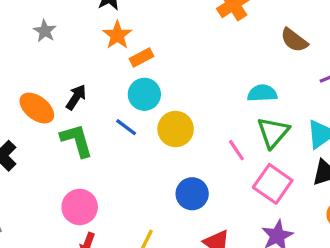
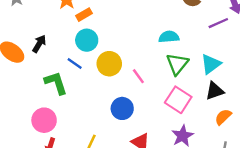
green L-shape: (77, 140) -> (56, 83), moved
pink line: (236, 150) -> (138, 76), moved

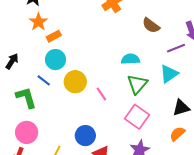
cyan triangle: (211, 64) -> (169, 74), moved
black triangle: (215, 91) -> (181, 108), moved
blue circle: (122, 108) -> (85, 136), moved
pink circle: (44, 120) -> (27, 132), moved

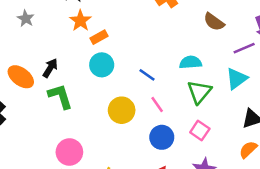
blue line: (44, 80) -> (147, 75), moved
yellow circle: (75, 82) -> (122, 110), moved
green L-shape: (26, 98) -> (60, 96), moved
pink square: (137, 117) -> (200, 131), size x0.7
blue circle: (85, 136) -> (162, 137), moved

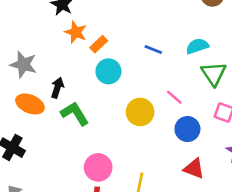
gray star: (26, 19) -> (23, 64), moved, size x1.5
blue line: (147, 75) -> (153, 50), moved

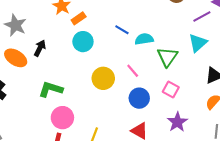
cyan semicircle: (197, 46) -> (144, 39), moved
green L-shape: (75, 114) -> (51, 89), moved, turned -50

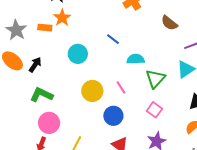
orange rectangle: (79, 18) -> (45, 28), moved, turned 32
blue line: (122, 30) -> (113, 39), moved
black arrow: (40, 48) -> (35, 65), moved
blue circle: (139, 98) -> (113, 116), moved

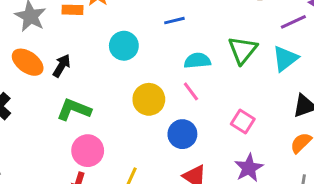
blue line: (113, 39) -> (174, 21), turned -48
cyan semicircle: (136, 59) -> (197, 61), moved
green triangle: (155, 79) -> (243, 50), moved

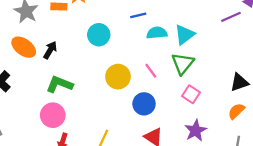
green triangle: (243, 50) -> (183, 64), moved
cyan triangle: (285, 59) -> (185, 35), moved
cyan semicircle: (197, 61) -> (157, 33), moved
pink circle: (88, 151) -> (53, 115), moved

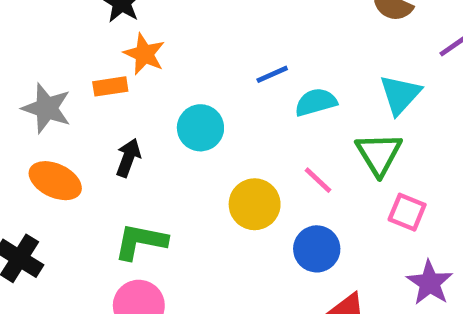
cyan triangle: (185, 35) -> (400, 95), moved
black arrow: (50, 50) -> (128, 158), moved

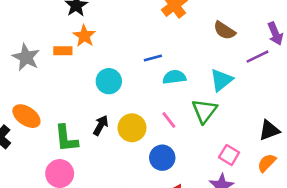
black arrow: (128, 158) -> (101, 125), moved
orange ellipse: (55, 181) -> (26, 116), moved
pink square: (407, 212) -> (229, 155), moved
green L-shape: (141, 242) -> (66, 138), turned -116

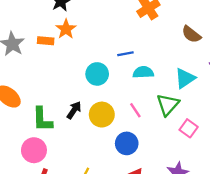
cyan circle: (109, 81) -> (97, 74), moved
pink square: (229, 155) -> (189, 128), moved

